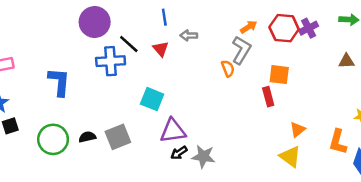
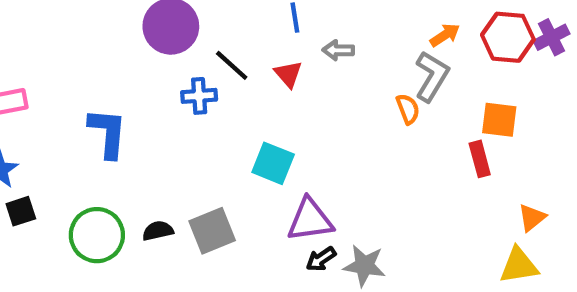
blue cross: (111, 61) -> (199, 96), size x0.7
yellow triangle: (290, 156) -> (519, 266), turned -45

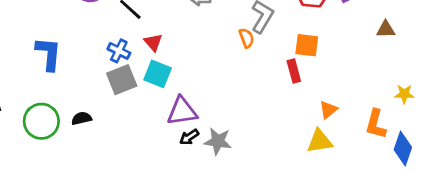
red triangle: (288, 74) -> (153, 42), moved
blue cross: (199, 96) -> (119, 51), moved, turned 30
gray square: (212, 231) -> (122, 80), moved

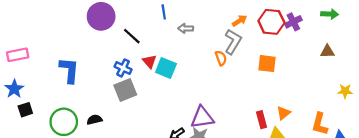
red rectangle: (294, 71) -> (261, 120), moved
cyan square: (158, 74) -> (166, 68), moved
yellow star: (404, 94) -> (345, 91), moved
purple triangle: (182, 111) -> (202, 117), moved

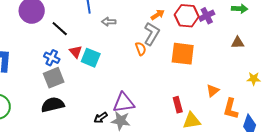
orange square: (267, 64) -> (183, 54), size x1.4
orange triangle: (283, 113) -> (213, 91), moved
black semicircle: (94, 120) -> (53, 105), moved, size x1.6

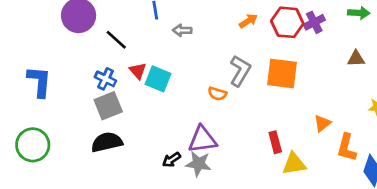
gray L-shape: (152, 34) -> (240, 71), moved
orange semicircle: (141, 49) -> (217, 94), moved, turned 128

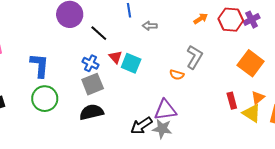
orange square: (282, 73) -> (251, 63), moved, turned 30
red rectangle: (275, 142) -> (232, 101), moved
green circle: (33, 145) -> (45, 99), moved
black arrow: (171, 160) -> (141, 126), size x1.5
yellow triangle: (294, 164) -> (252, 113), moved, turned 42

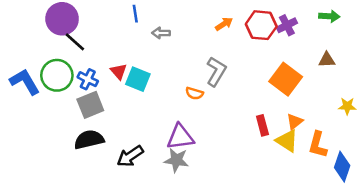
black line: (99, 33) -> (75, 42), moved
blue L-shape: (40, 65) -> (25, 82), turned -35
green circle: (45, 99) -> (57, 75), moved
black arrow: (141, 126) -> (130, 156), moved

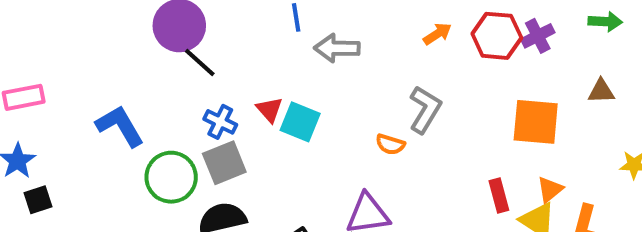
gray arrow: (161, 33) -> (337, 48), size x1.5
green circle: (57, 75) -> (171, 177), moved
orange square: (286, 79) -> (536, 122), turned -32

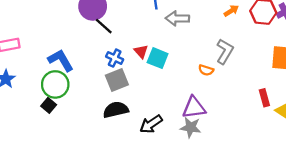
green circle: (171, 177) -> (55, 84), moved
black square: (38, 200) -> (49, 105), moved, turned -32

